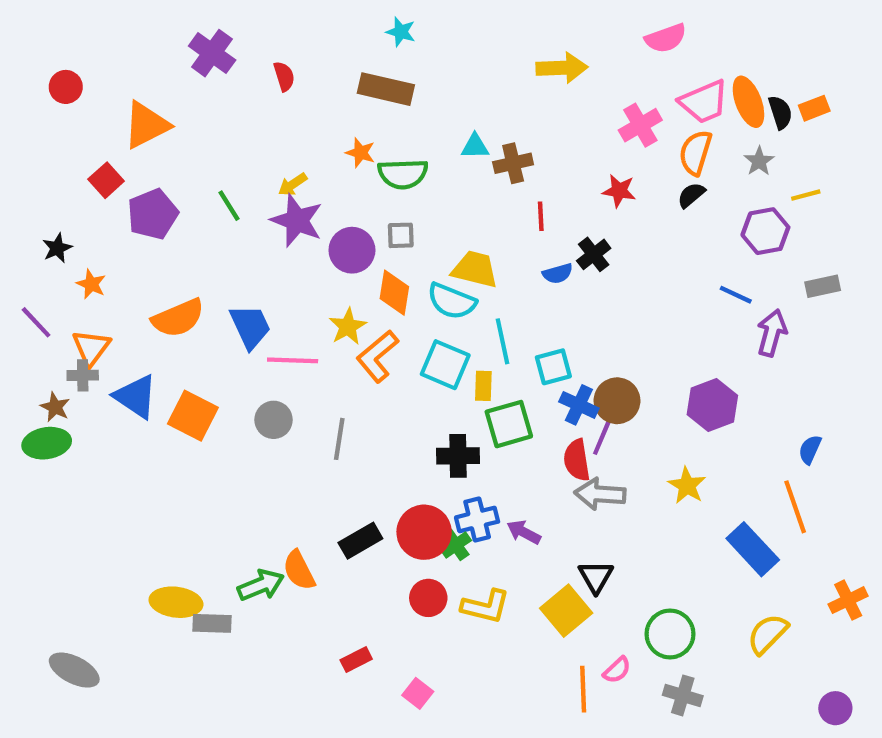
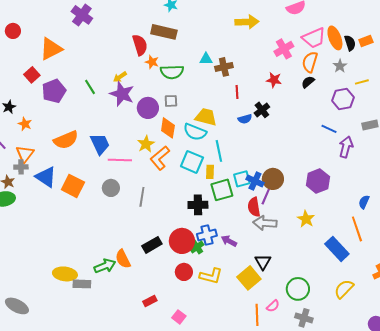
red semicircle: (284, 76) -> (140, 45), moved, size x1.5
cyan square: (553, 367) -> (242, 179), moved

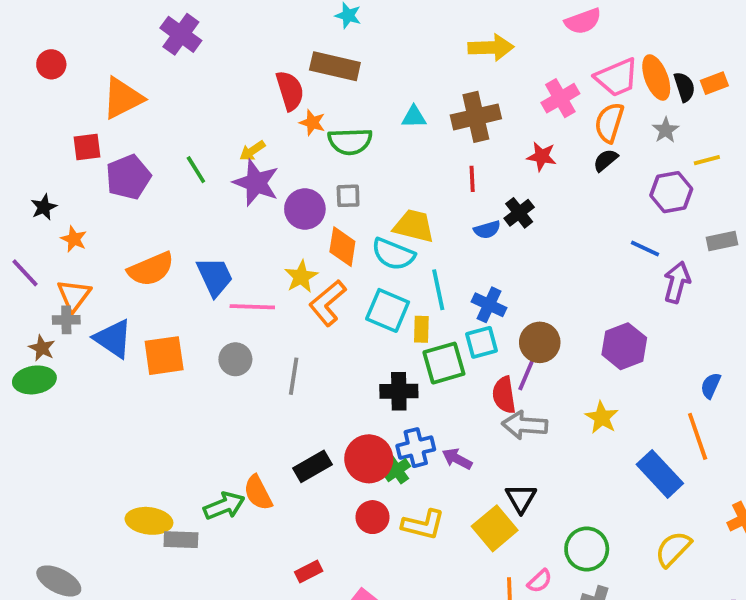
brown cross: (224, 67) -> (476, 117), moved, size x1.4
red square: (32, 75) -> (87, 147), turned 35
blue cross: (255, 181) -> (489, 305), moved
orange square: (73, 186) -> (164, 356), turned -35

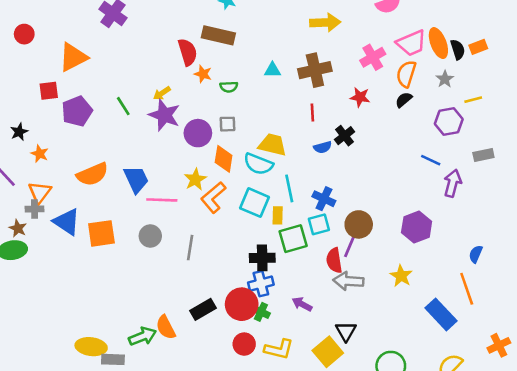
green semicircle: (350, 141) -> (229, 87), size x0.6
blue cross: (416, 448) -> (261, 284), moved
green cross: (397, 470) -> (261, 312), turned -30

